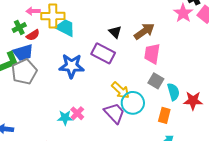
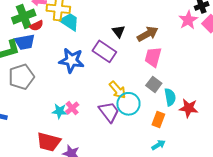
green cross: (19, 27) -> (24, 17), size x1.6
gray pentagon: (24, 72) -> (21, 77), moved

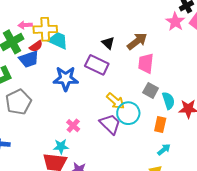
red semicircle: (36, 26) -> (36, 46), moved
blue trapezoid: (25, 42) -> (29, 59), moved
cyan star: (60, 111) -> (61, 146), moved

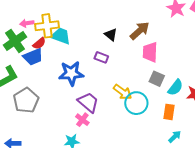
purple rectangle: (97, 65) -> (101, 57), size x0.6
cyan semicircle: (168, 101) -> (175, 87), turned 60
purple trapezoid: (110, 124) -> (88, 102), moved

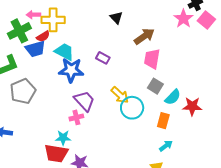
black triangle: (111, 35) -> (116, 18), moved
cyan trapezoid: (61, 36) -> (64, 52), moved
pink cross: (82, 120) -> (76, 117), turned 32

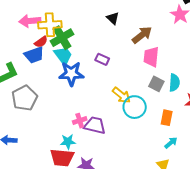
pink arrow: (33, 15) -> (30, 21), size x1.5
green cross: (19, 31) -> (62, 38), moved
cyan trapezoid: (64, 52) -> (63, 56), turned 30
cyan semicircle: (173, 97) -> (174, 83), moved, turned -36
purple trapezoid: (84, 101) -> (95, 125), moved, turned -30

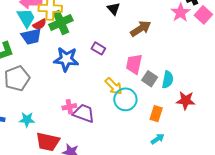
cyan trapezoid: (63, 56) -> (26, 18), moved
pink trapezoid: (151, 57) -> (134, 64), moved
cyan star: (68, 142) -> (27, 120), moved

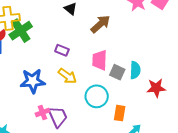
blue star: (66, 59) -> (33, 81), moved
yellow arrow: (114, 86) -> (67, 76), moved
purple trapezoid: (84, 113) -> (58, 117), turned 55
orange rectangle: (156, 114) -> (120, 113), moved

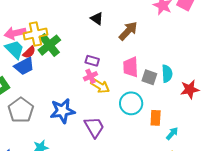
blue star: (33, 81) -> (62, 111), moved
pink cross: (42, 113) -> (91, 76), moved

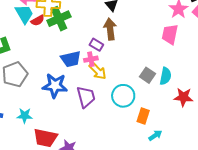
brown arrow: (128, 31) -> (110, 29), moved, turned -65
blue trapezoid: (24, 66) -> (71, 59), moved
pink trapezoid: (131, 67) -> (170, 34), moved
purple trapezoid: (94, 127) -> (86, 97), moved

